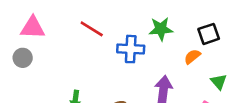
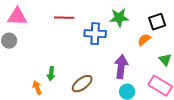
red line: (92, 29) -> (64, 18), turned -30

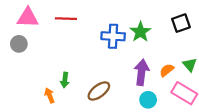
red line: (64, 18) -> (66, 19), moved
green star: (119, 18) -> (140, 32), moved, turned -30
orange semicircle: (144, 40) -> (167, 70), moved

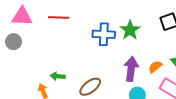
green arrow: (65, 80) -> (58, 76), turned 88

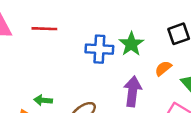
orange semicircle: (155, 67) -> (163, 68), moved

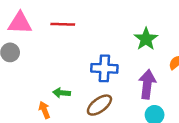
blue cross: (99, 49) -> (104, 68), moved

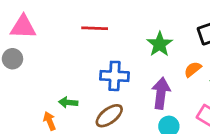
red line: (63, 24) -> (95, 28), moved

